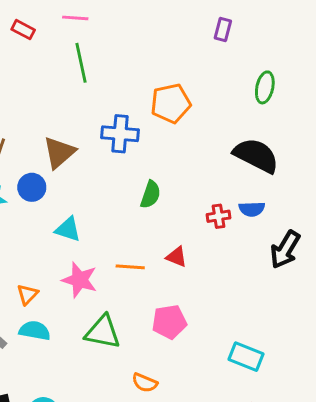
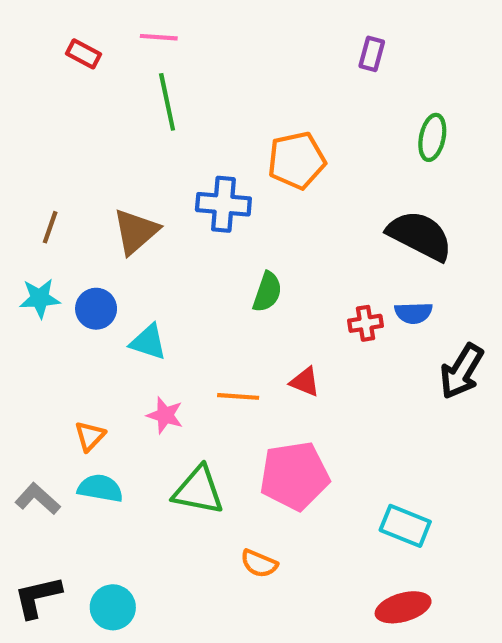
blue circle: (32, 187) -> (96, 309), moved
pink star: (80, 280) -> (165, 415), size x0.7
pink pentagon: (169, 322) -> (294, 476), size x1.4

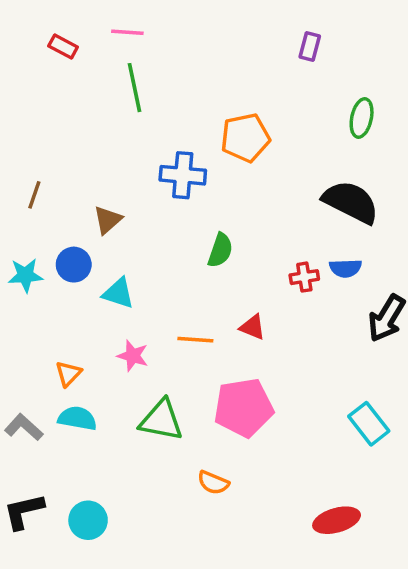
brown triangle: (136, 231) -> (108, 220), moved, size x0.7
cyan star: (40, 298) -> (25, 275), moved
cyan rectangle: (405, 526) -> (369, 424), moved, turned 30

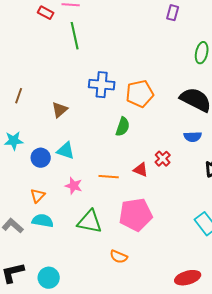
red rectangle: (63, 46) -> (46, 13), moved
orange pentagon: (245, 138) -> (140, 94), moved
blue circle: (74, 265) -> (41, 158), moved
red cross: (304, 277) -> (163, 159), moved, turned -35

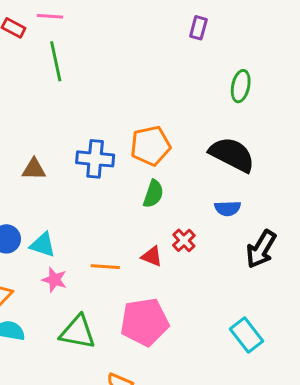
blue cross: (102, 85) -> (95, 159), moved
brown triangle: (60, 110) -> (34, 169), turned 42
green semicircle: (123, 127) -> (153, 194), moved
cyan triangle: (66, 151) -> (43, 245), moved

